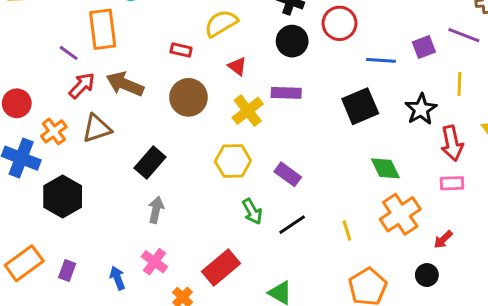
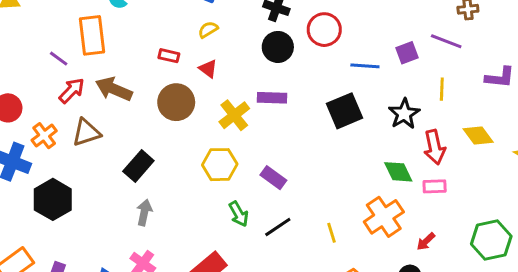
yellow semicircle: (221, 23) -> (208, 30), size x0.6
red triangle: (237, 66) -> (208, 69), moved
green diamond: (385, 168) -> (398, 172), moved

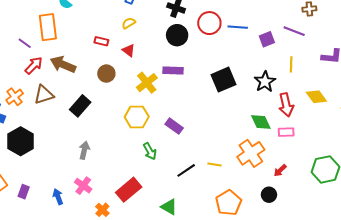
blue line: (365, 66) -> (238, 27), moved
brown circle: (176, 102) -> (106, 74), size x0.7
black rectangle: (138, 166) -> (80, 106), moved
black line: (278, 227) -> (186, 170), moved
yellow line: (332, 233) -> (214, 164), turned -64

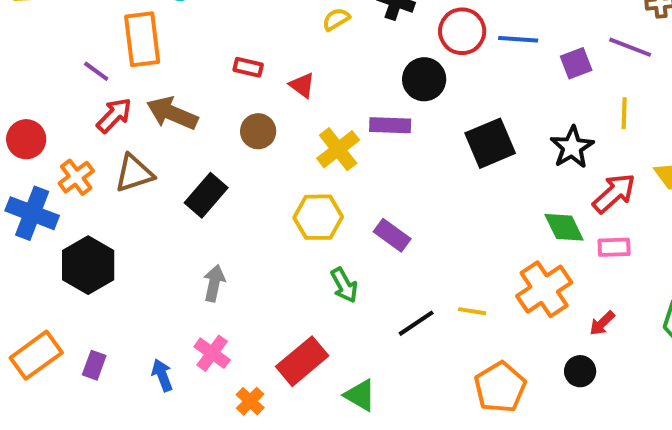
yellow semicircle: (129, 23) -> (336, 19), moved
black circle: (177, 35) -> (424, 79), moved
red arrow: (286, 105) -> (614, 193), turned -120
green triangle: (169, 207) -> (360, 395), moved

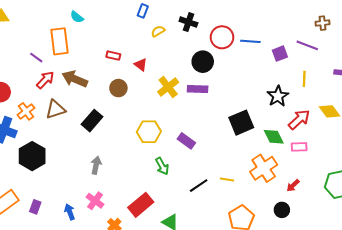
purple rectangle: (390, 125) -> (198, 89), moved
black square: (490, 143) -> (241, 123), moved
yellow cross: (338, 149) -> (168, 87), moved

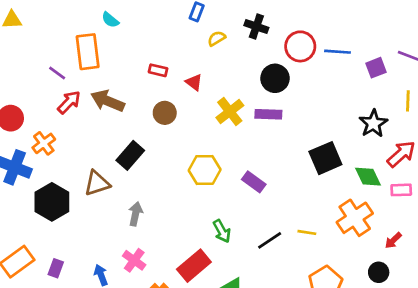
brown triangle: (55, 109) -> (97, 183), moved
green arrow: (162, 166) -> (222, 231), moved

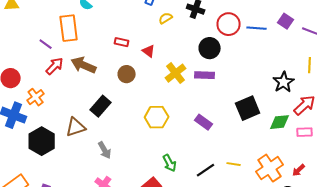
purple square: (376, 68) -> (286, 21), moved, turned -35
green diamond: (368, 177) -> (280, 122), turned -70
purple rectangle: (254, 182) -> (204, 122), moved
gray arrow: (135, 214) -> (105, 150), turned 138
orange cross: (355, 218) -> (270, 168), moved

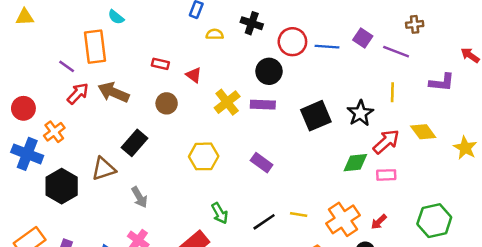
yellow semicircle: (166, 18) -> (215, 34), turned 32
black square: (248, 108) -> (316, 116), moved

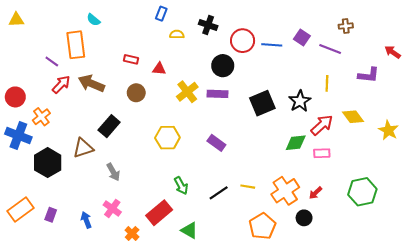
red triangle: (194, 75) -> (159, 69), turned -32

